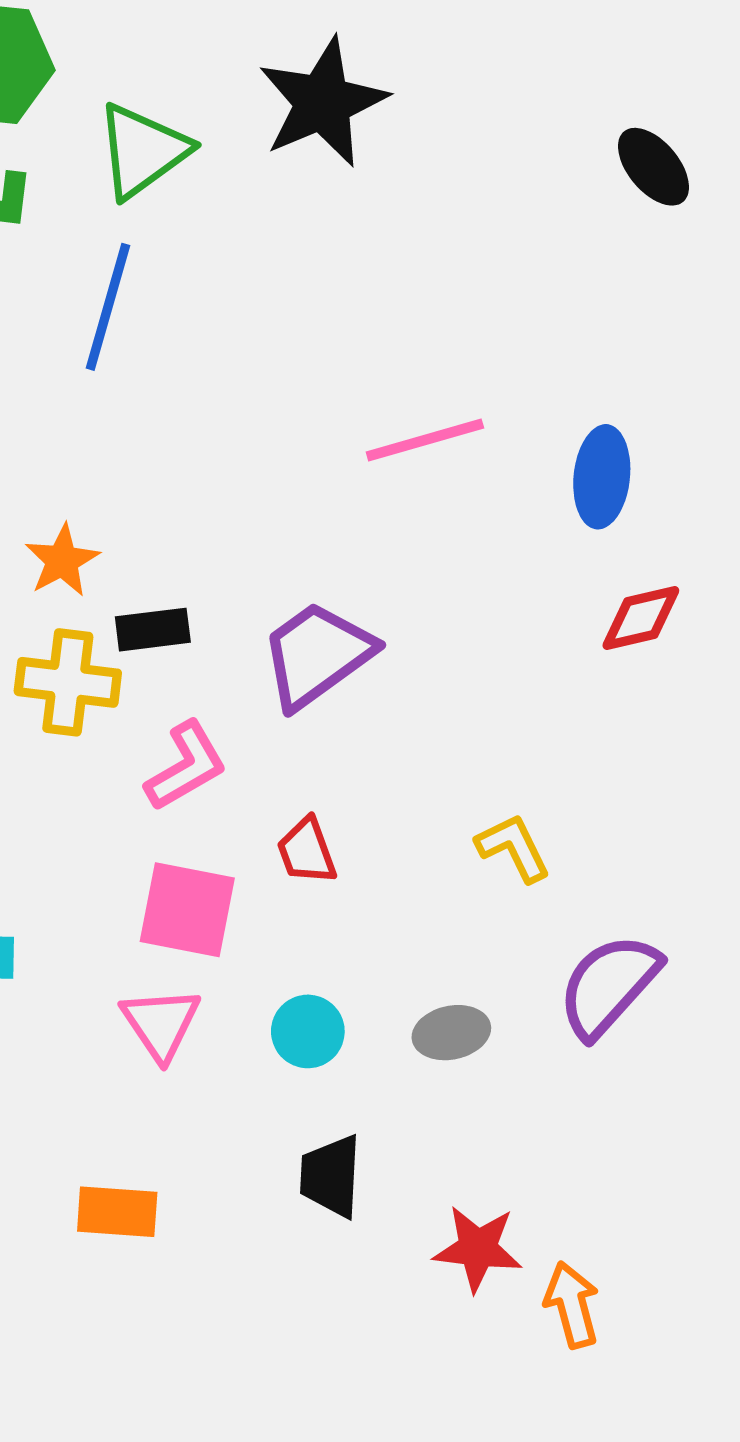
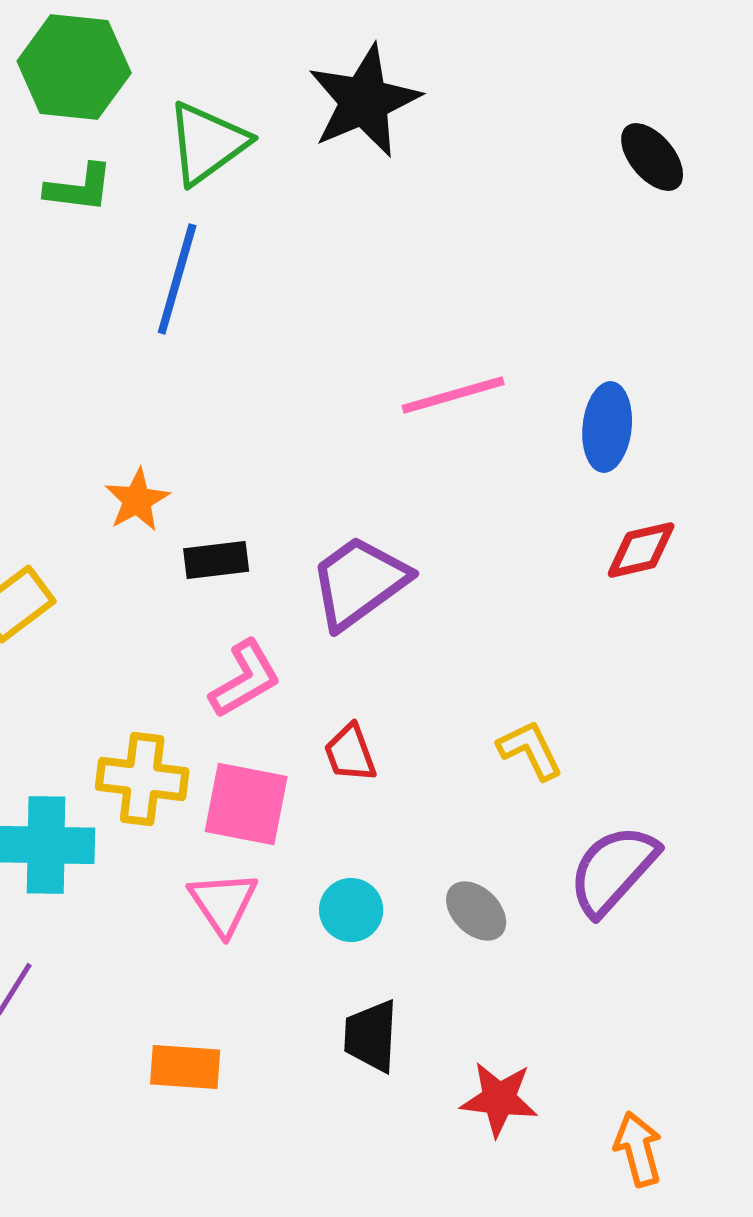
yellow cross: (68, 682) -> (142, 779), moved
gray ellipse: (451, 1033) -> (476, 911), turned 56
orange arrow: (572, 1305) -> (638, 1149), moved

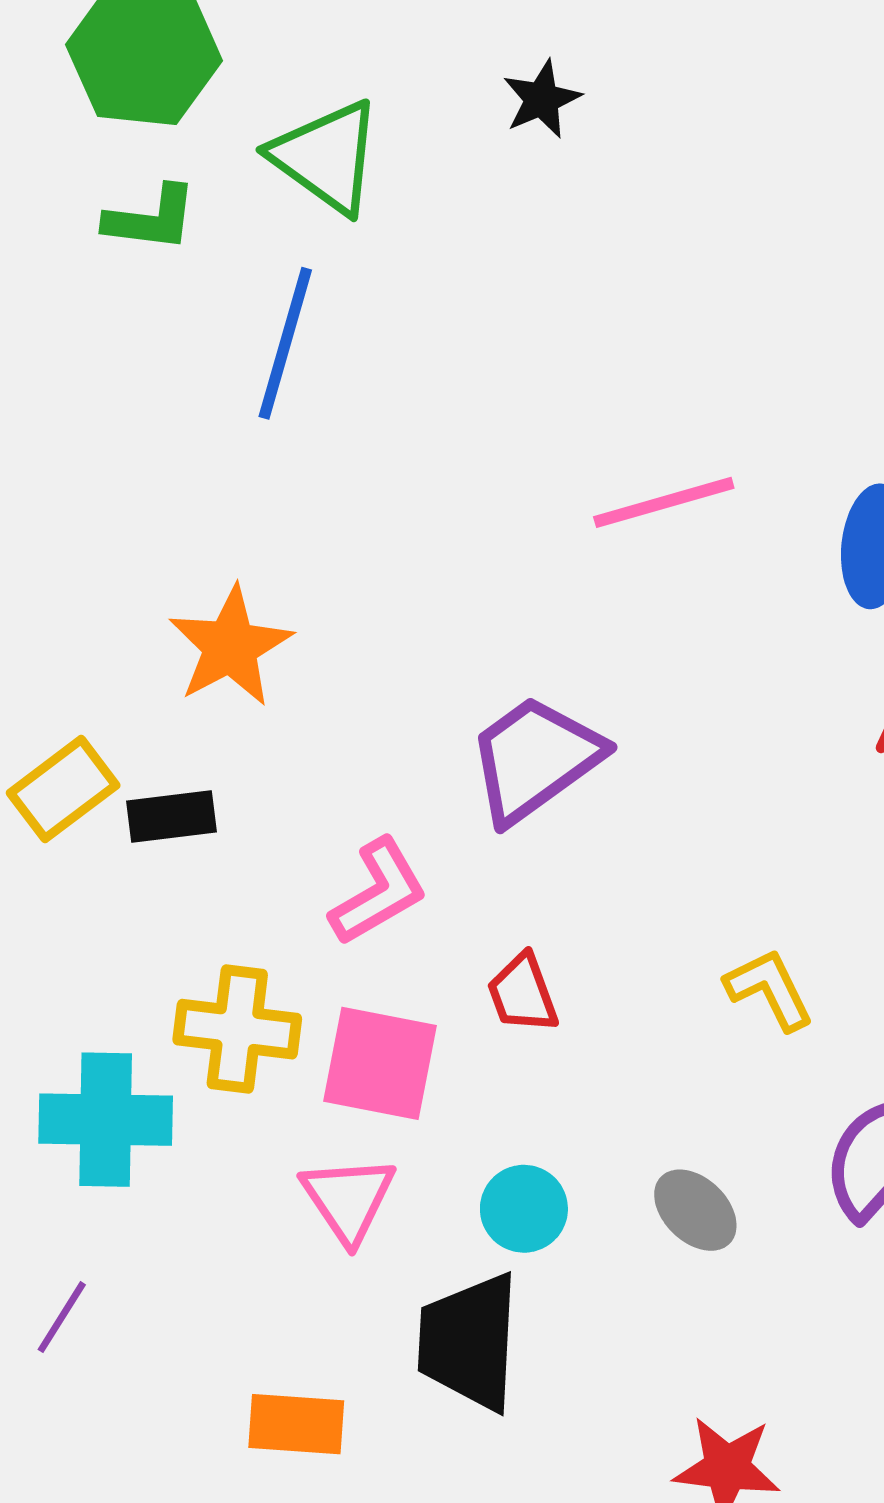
black star: (364, 101) -> (542, 99), size x0.5
green triangle: (207, 143) -> (326, 157), turned -48
orange star: (137, 500) -> (230, 646), size x1.4
black rectangle: (216, 560) -> (171, 816), moved
black trapezoid: (371, 1036) -> (469, 1342), moved, size x1.4

